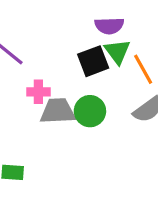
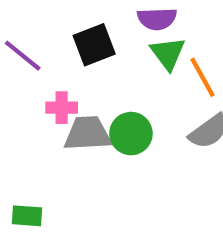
black square: (93, 61) -> (94, 45), moved

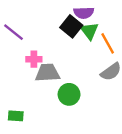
black square: (94, 45) -> (71, 26), moved, turned -30
green circle: (131, 134) -> (69, 94), moved

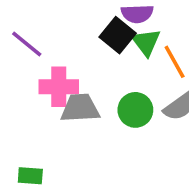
pink cross: (34, 59) -> (59, 87), size x1.5
green circle: (69, 94) -> (135, 110), moved

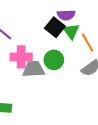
green circle: (135, 110) -> (54, 60), moved

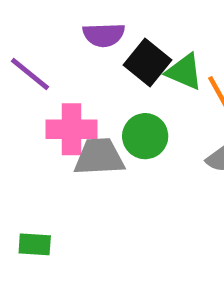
purple semicircle: (66, 15) -> (104, 35), moved
green triangle: (71, 31) -> (184, 72), turned -30

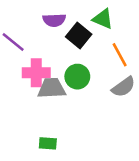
green triangle: (184, 72) -> (103, 19), moved
green rectangle: (35, 244) -> (48, 143), moved

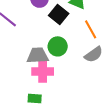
pink cross: (36, 73) -> (43, 71), moved

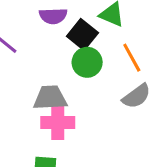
green circle: (58, 46) -> (87, 62), moved

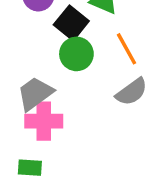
gray trapezoid: (50, 98) -> (35, 94), turned -33

